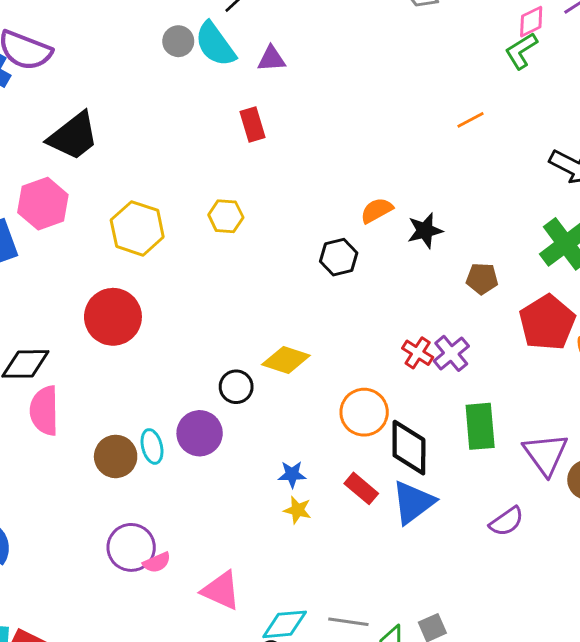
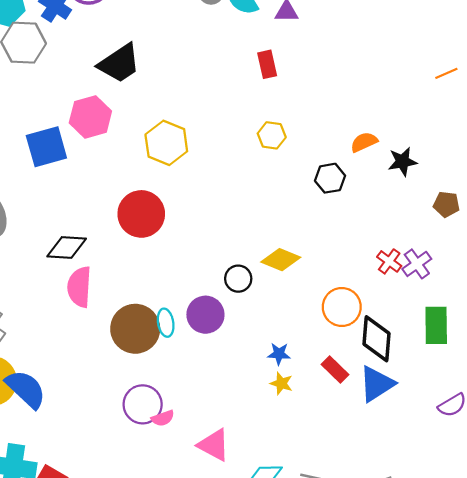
yellow hexagon: (226, 216) -> (272, 135), moved
brown circle: (116, 456) -> (135, 329), size x1.4

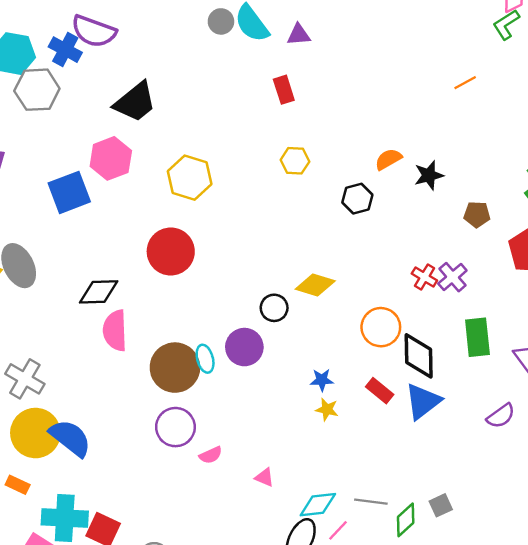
purple circle: (143, 404) -> (175, 427), moved
pink triangle: (214, 445) -> (264, 477), size x0.6

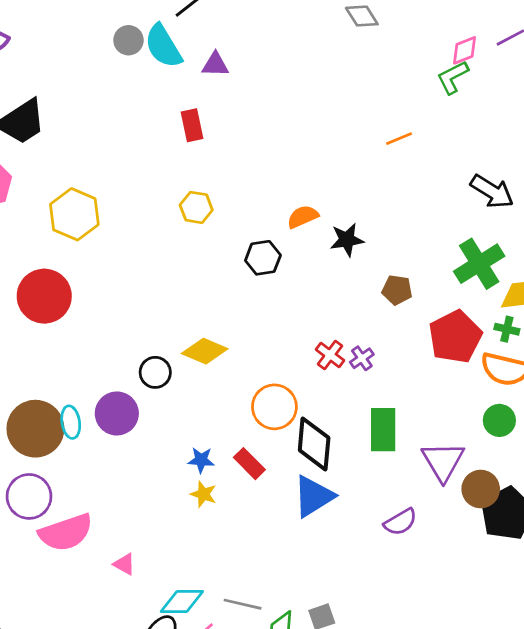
purple cross: (452, 277) -> (362, 358), size x0.7
red rectangle: (380, 391) -> (249, 464), moved
pink semicircle: (211, 455) -> (66, 532), size x2.0

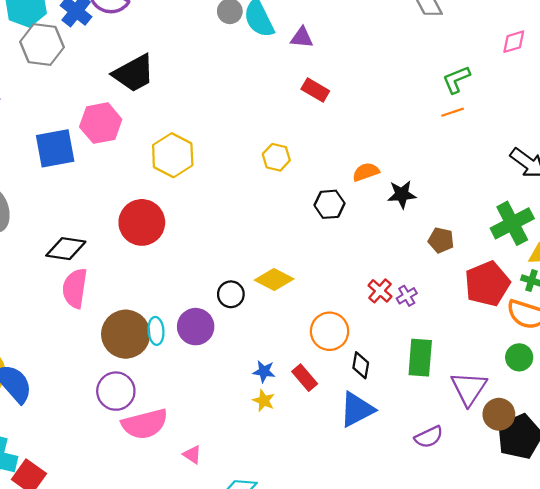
green L-shape: (453, 77) -> (456, 80), moved
red rectangle: (192, 125) -> (315, 90), moved, turned -52
black diamond: (314, 444) -> (361, 365), size x0.6

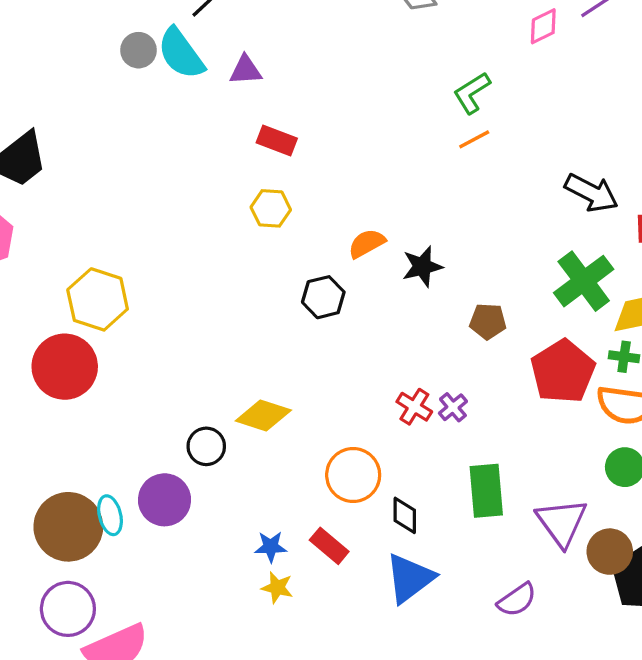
yellow hexagon: (173, 155) -> (98, 299), moved
yellow hexagon: (276, 157) -> (271, 208), moved

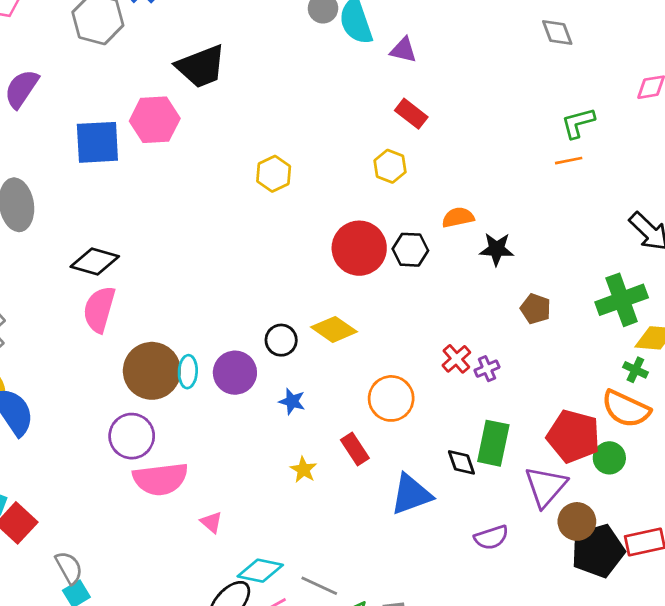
yellow hexagon: (98, 299) -> (274, 174), moved, size x0.7
red circle: (65, 367) -> (359, 248), moved
red pentagon: (563, 371) -> (573, 436), moved, turned 30
black diamond: (405, 515) -> (461, 462), moved, turned -36
blue star: (271, 547) -> (292, 401), moved

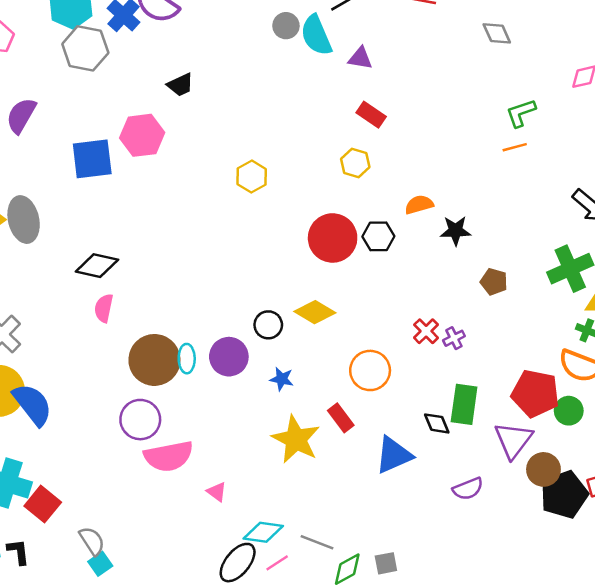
black trapezoid: (201, 66) -> (180, 85), size x0.6
pink semicircle: (99, 309) -> (104, 308), size x0.7
yellow star: (303, 470) -> (296, 439), size x2.0

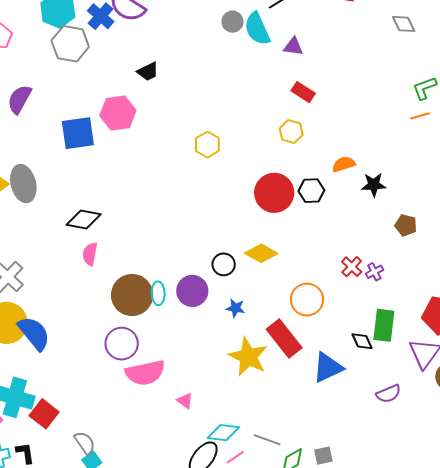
red rectangle: (341, 418) -> (284, 338), size x1.6

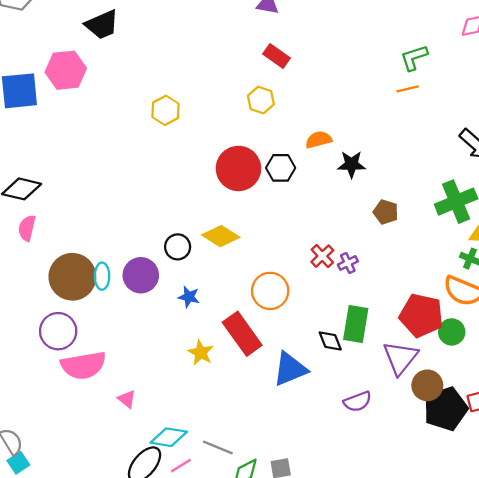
black trapezoid: (148, 72) -> (102, 25), size x1.4
yellow star: (248, 357) -> (201, 353), size x0.6

